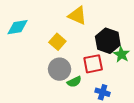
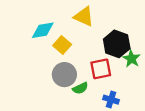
cyan diamond: (17, 27) -> (43, 30), moved

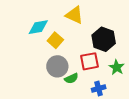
green star: (131, 59) -> (117, 67), moved
blue cross: (111, 100) -> (99, 89), turned -32

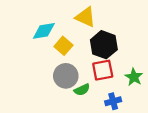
black hexagon: (104, 39) -> (104, 45), moved

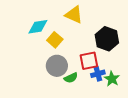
black hexagon: (104, 45) -> (107, 39), moved
green star: (134, 77) -> (112, 79), moved
blue cross: (113, 101) -> (98, 74), moved

